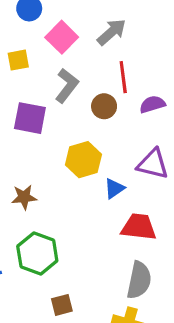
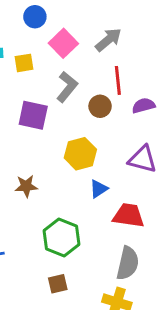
blue triangle: (114, 188) -> (99, 189), moved
green hexagon: (37, 253) -> (61, 237), moved

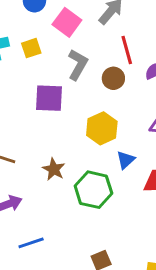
brown star: (26, 186) -> (54, 169), turned -30
green hexagon: (61, 237) -> (93, 190), moved

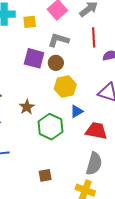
gray L-shape: (78, 65) -> (58, 40), turned -115
brown circle: (113, 78) -> (56, 63), moved

